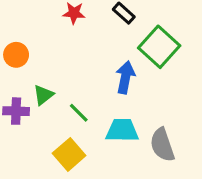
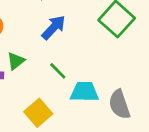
blue arrow: (125, 77) -> (54, 27), moved, turned 32
green line: (79, 113) -> (58, 71), moved

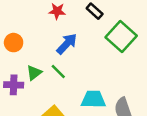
green line: (58, 71) -> (58, 72), moved

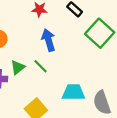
blue arrow: (67, 44) -> (48, 40), turned -60

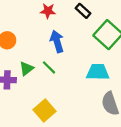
cyan trapezoid: (73, 92) -> (98, 72), moved

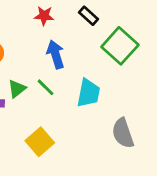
cyan trapezoid: (98, 72) -> (88, 93), moved, turned 100

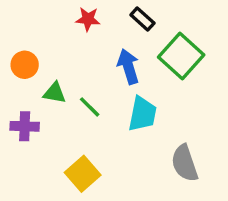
blue arrow: (56, 54) -> (128, 67), moved
green triangle: (17, 89) -> (55, 93), moved, turned 48

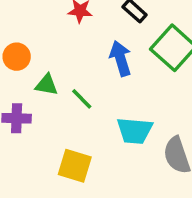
cyan trapezoid: (142, 114) -> (135, 131), moved, turned 84
yellow square: (83, 174) -> (75, 166), turned -32

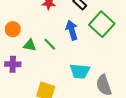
green line: (82, 99) -> (50, 44), moved

